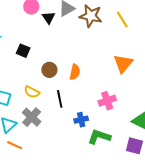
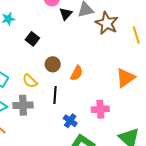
gray cross: (32, 117) -> (23, 105), turned 30
blue cross: (81, 120) -> (70, 121), turned 32

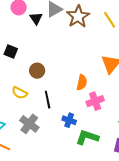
brown star: (107, 23) -> (78, 16), turned 30
orange semicircle: (77, 73) -> (82, 82), moved
gray cross: (23, 105) -> (29, 124), moved, turned -36

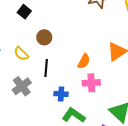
blue cross: (69, 120) -> (61, 94), turned -32

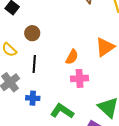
blue cross: (61, 94) -> (33, 98), moved

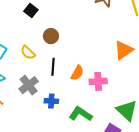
orange semicircle: (72, 57) -> (77, 73), moved

